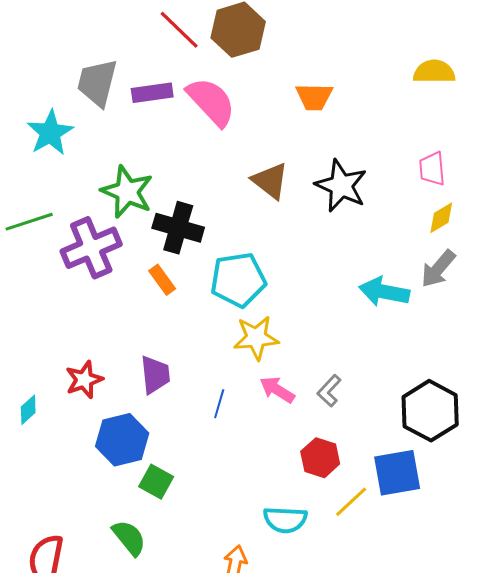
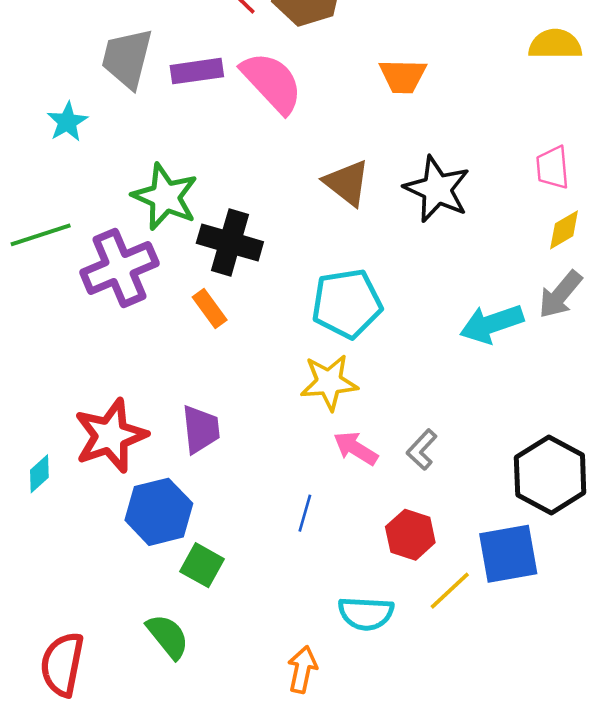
cyan star: (50, 133) -> (67, 122), size x0.7
cyan pentagon: (238, 280) -> (347, 303), moved
cyan arrow: (384, 292) -> (492, 324), turned -30
red star: (84, 380) -> (111, 436), size x1.5
blue line: (219, 404) -> (305, 513), moved

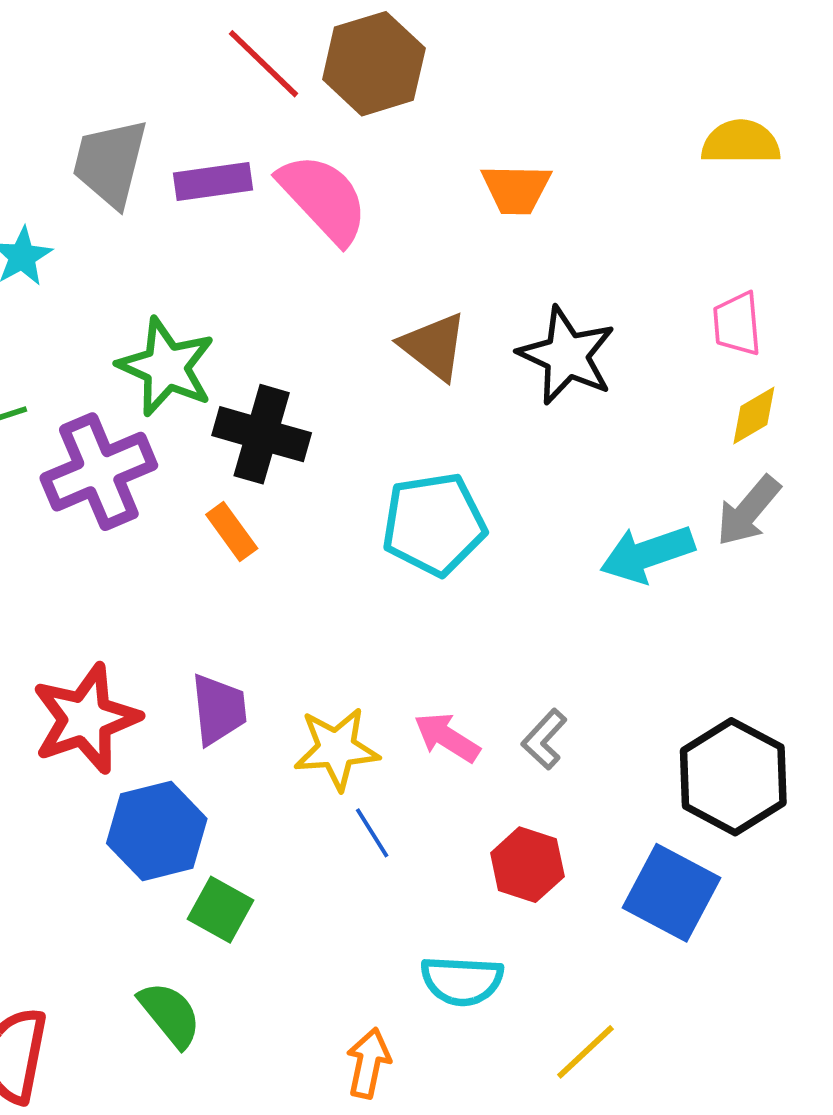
yellow star: (329, 382) -> (337, 749), moved
blue line: (305, 513) -> (372, 833), turned -48
blue square: (508, 554) -> (672, 893), turned 38
yellow line: (450, 591) -> (585, 1052), moved

